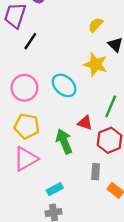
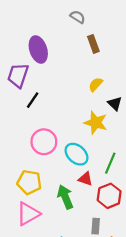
cyan ellipse: (64, 85) -> (77, 154), moved
pink circle: (24, 88) -> (44, 142), moved

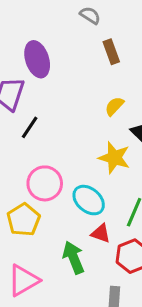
yellow pentagon: (29, 182) -> (24, 220), moved, turned 30

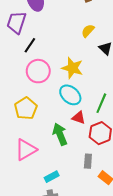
yellow star: (114, 158) -> (72, 68), moved
pink circle: (45, 183) -> (38, 71), moved

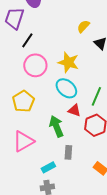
gray rectangle: (88, 161) -> (68, 152), moved

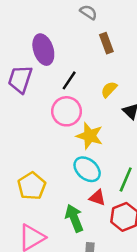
black line: (27, 40) -> (69, 80), moved
pink circle: (35, 65) -> (67, 111), moved

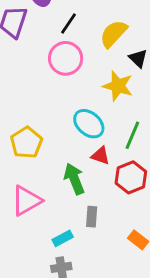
yellow semicircle: (109, 89) -> (113, 34), size x1.5
yellow star: (90, 136) -> (118, 86), moved

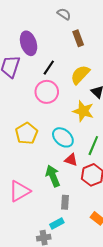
yellow pentagon: (26, 143) -> (26, 133), moved
cyan rectangle: (63, 238) -> (57, 224), moved

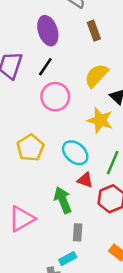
purple ellipse: (29, 43) -> (48, 31), moved
black line: (49, 68) -> (45, 67), moved

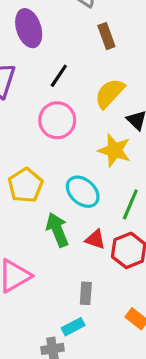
purple ellipse: (48, 31) -> (29, 28), moved
black line: (45, 67) -> (59, 76), moved
red triangle: (85, 180) -> (95, 239), moved
green arrow: (63, 200) -> (57, 230), moved

